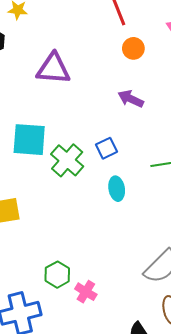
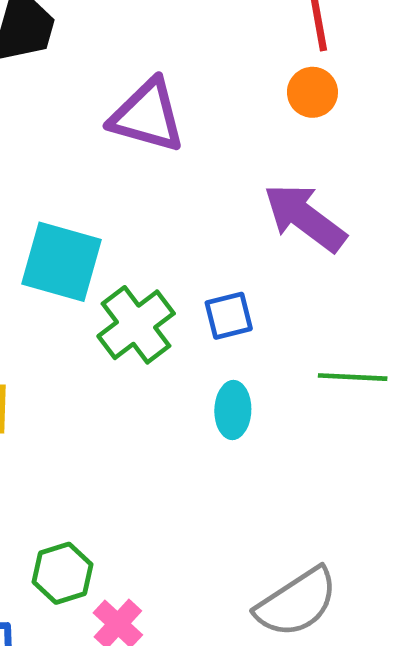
orange circle: (133, 48) -> (312, 92), moved
purple arrow: (131, 99) -> (305, 218), size x1.5

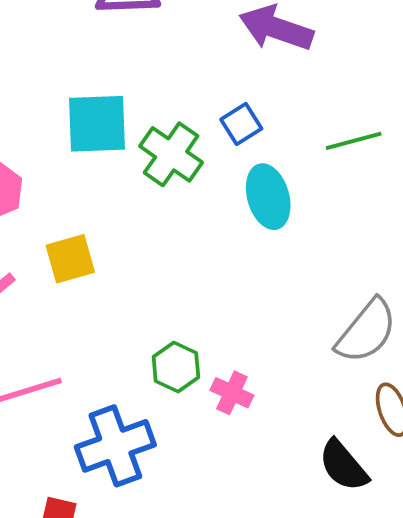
cyan ellipse: (233, 410) -> (268, 197), size x1.4

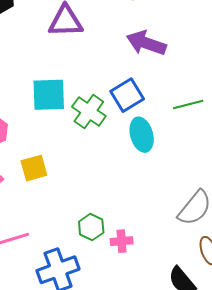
blue square: (241, 124) -> (127, 95), size x1.5
pink cross: (232, 393) -> (122, 241), turned -30

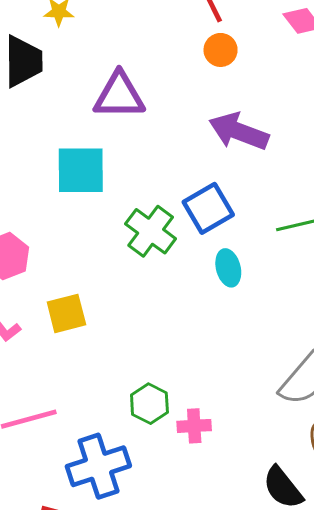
cyan square: (49, 95) -> (81, 170), moved
cyan ellipse: (142, 135) -> (228, 268), size x0.7

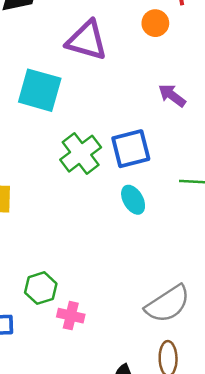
orange circle: (221, 50) -> (155, 23), moved
purple arrow: (239, 131) -> (172, 95), size x0.6
cyan ellipse: (228, 268) -> (133, 200), turned -32

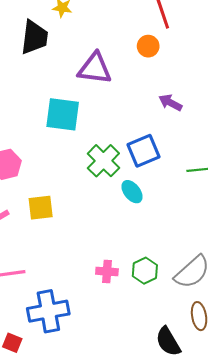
cyan ellipse: (133, 200) -> (132, 192), moved
green hexagon: (41, 288) -> (145, 271), moved
pink cross: (71, 316) -> (107, 272), moved

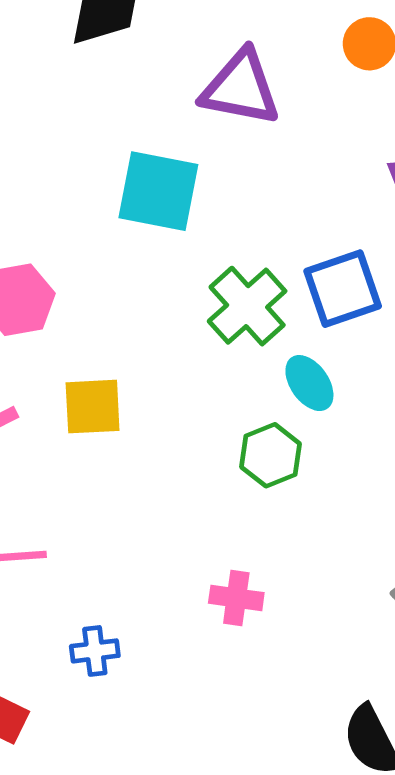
green hexagon: (145, 271) -> (271, 455), moved
pink cross: (107, 272) -> (236, 598), moved
blue cross: (48, 311) -> (95, 651), size x0.5

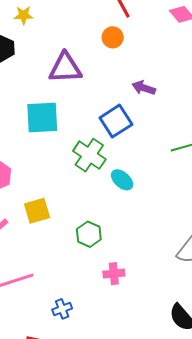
blue square: (343, 289) -> (116, 121), moved
green hexagon: (271, 455) -> (89, 234), moved

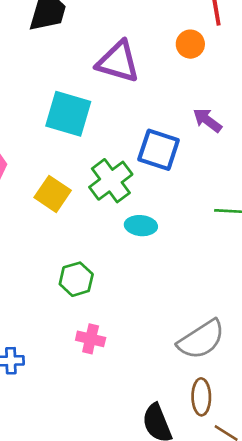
blue square: (116, 121) -> (159, 150), turned 32
cyan ellipse: (122, 180) -> (141, 226), turned -55
yellow square: (37, 211) -> (53, 194), moved, turned 32

